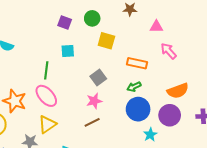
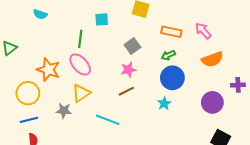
pink arrow: (169, 51) -> (203, 31), moved
purple circle: (170, 115) -> (212, 102), moved
cyan star: (150, 135) -> (164, 103), moved

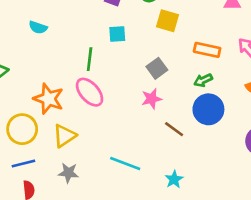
brown line: (126, 91) -> (174, 129), moved, turned 63
yellow triangle: (81, 93) -> (64, 136), moved
cyan star: (164, 103) -> (174, 179), moved
gray star: (64, 111) -> (68, 173), moved

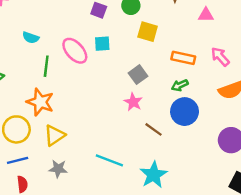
green line: (90, 59) -> (46, 66), moved
pink ellipse: (90, 92) -> (75, 51), moved
pink star: (152, 99) -> (133, 102), turned -30
cyan star: (174, 179) -> (154, 175), size x1.6

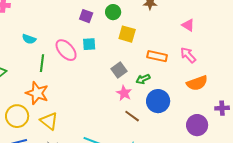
pink triangle: (206, 15) -> (188, 25), moved, turned 32
green arrow: (180, 85) -> (143, 79), moved
pink star: (133, 102) -> (124, 93), moved
yellow triangle: (55, 135) -> (49, 121), turned -48

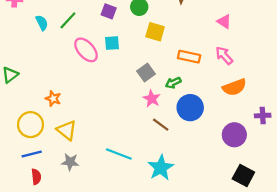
cyan semicircle: (29, 39) -> (42, 23), moved, turned -136
green line: (42, 63) -> (68, 20), moved, turned 36
orange star: (37, 93) -> (53, 99), size x0.6

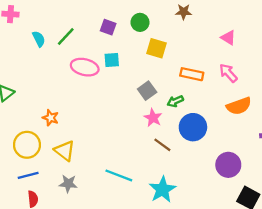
pink ellipse: (86, 50) -> (85, 67), turned -35
purple circle: (234, 135) -> (228, 165), moved

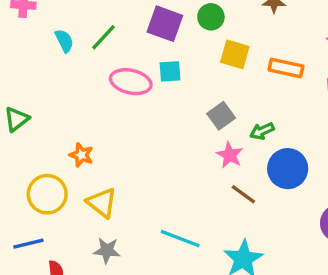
purple square: (108, 27) -> (165, 24), size x1.5
orange rectangle: (192, 74) -> (286, 68), moved
blue line: (28, 175) -> (28, 244), moved

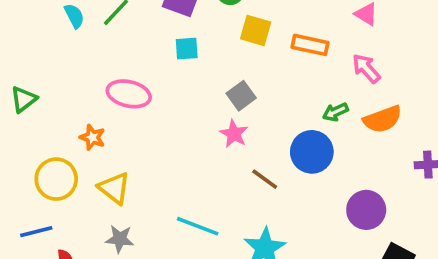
pink ellipse: (131, 82) -> (129, 94), moved
green arrow: (262, 131) -> (335, 112), moved
pink star: (230, 155) -> (234, 134), moved

